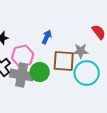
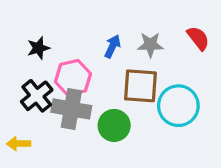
gray star: (81, 51) -> (150, 45), moved
green circle: (40, 72) -> (114, 125), moved

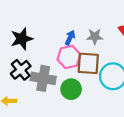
black star: (38, 48) -> (22, 39), size x1.5
pink hexagon: (73, 78) -> (69, 57), moved

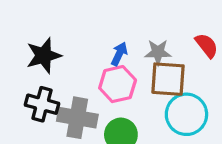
brown square: (88, 63) -> (168, 79), moved
black cross: (21, 70) -> (42, 104), turned -36

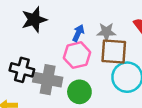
black star: (44, 56) -> (34, 20), moved

